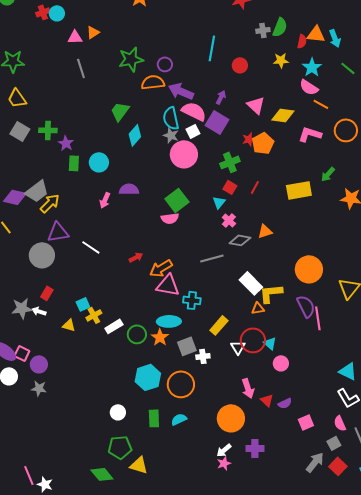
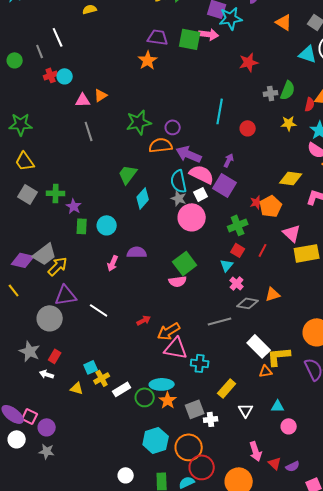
pink triangle: (256, 105) -> (292, 233), moved
gray star: (22, 308) -> (30, 351), moved, turned 30
cyan ellipse: (169, 321) -> (162, 384), moved
red circle: (253, 340) -> (202, 467), moved
cyan triangle: (270, 343) -> (278, 406), turned -40

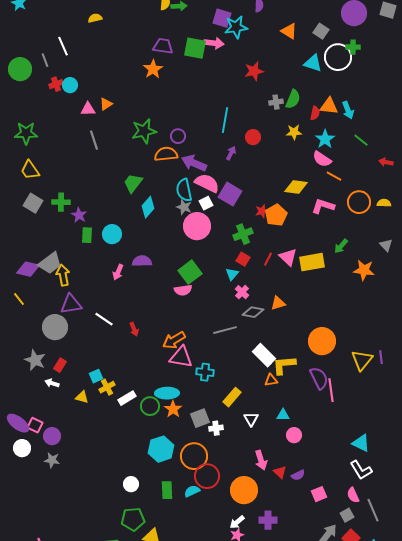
green circle: (15, 60) -> (20, 69), size x1.5
purple arrow: (229, 160) -> (231, 153), moved
pink triangle: (292, 233) -> (288, 257), moved
yellow arrow: (58, 266) -> (63, 275), turned -55
red arrow: (144, 320) -> (134, 329), moved, turned 96

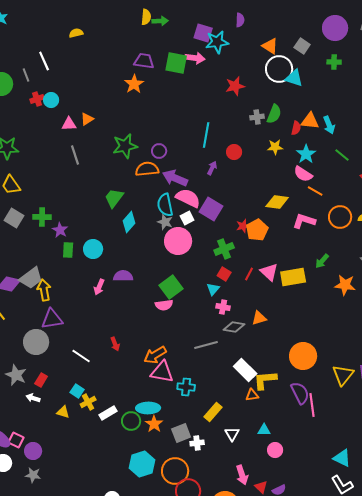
white circle: (338, 57) -> (279, 69), moved
pink cross: (242, 292) -> (223, 307), turned -32
white line: (104, 319) -> (81, 356), moved
cyan square: (96, 376) -> (77, 391), turned -32

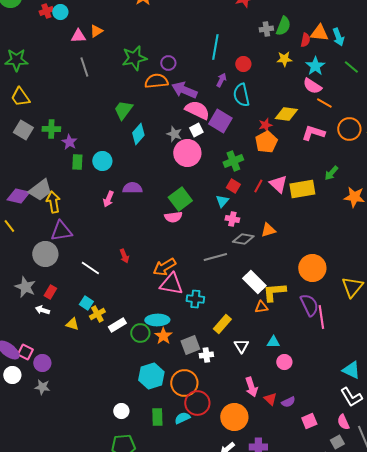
cyan semicircle: (165, 205) -> (241, 95), moved
red star: (243, 226) -> (265, 125), moved

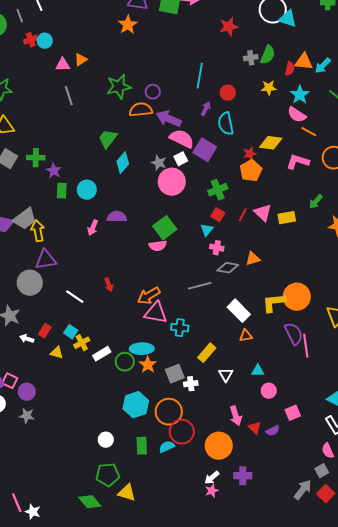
cyan arrow: (338, 37) -> (323, 66), turned 66
yellow rectangle: (302, 189) -> (287, 218), size x0.7
red rectangle: (50, 292) -> (45, 331), moved
yellow L-shape: (274, 292) -> (274, 303), moved
pink square: (309, 421) -> (293, 413), moved

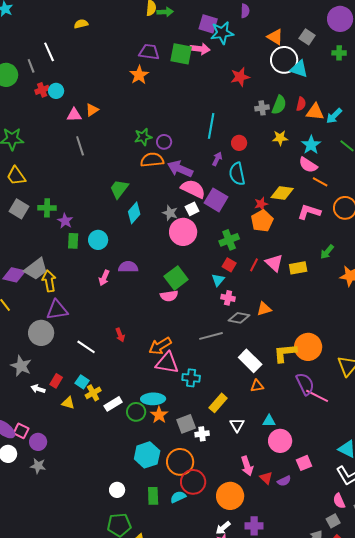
red semicircle: (290, 69) -> (301, 104), moved
green star: (119, 87) -> (143, 137), moved, size x0.7
pink line: (306, 346) -> (317, 396), turned -55
pink circle: (269, 391) -> (280, 441), size x1.5

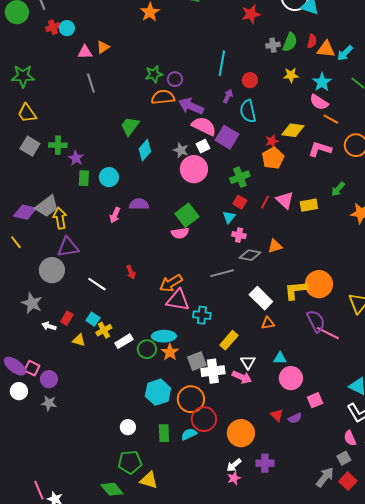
white cross: (202, 434) -> (213, 371), size x1.6
pink arrow: (247, 466) -> (242, 377), moved, turned -48

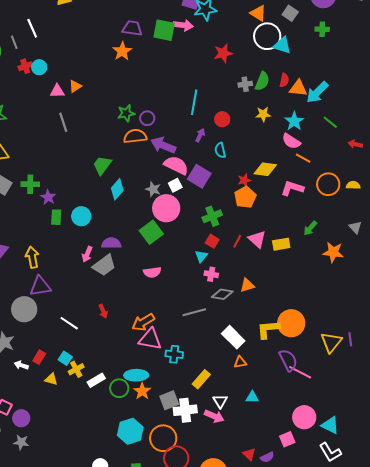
cyan arrow: (345, 53) -> (317, 92), size x1.4
cyan semicircle: (248, 111) -> (220, 150), size x0.7
gray trapezoid: (47, 206) -> (104, 265), moved
green square: (187, 215) -> (151, 232), moved
pink circle: (291, 378) -> (304, 417), moved

